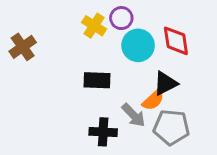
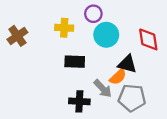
yellow cross: (94, 26) -> (64, 28), moved, turned -30
red diamond: (176, 41) -> (148, 39), moved
black triangle: (165, 83) -> (127, 64), turned 42

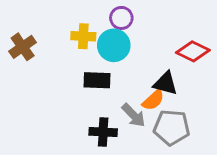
cyan circle: (106, 35) -> (114, 45), moved
red diamond: (148, 39) -> (193, 51), turned -55

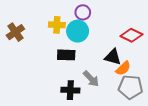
orange semicircle: (153, 100) -> (123, 68), moved
gray pentagon: (172, 127) -> (130, 87), moved

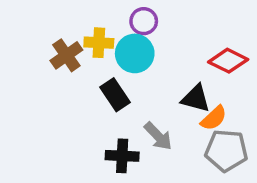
brown cross: (15, 32) -> (66, 55), moved
black rectangle: (66, 55) -> (115, 95), turned 54

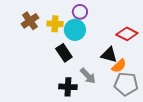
brown cross: (66, 55) -> (30, 21), moved

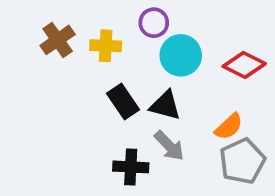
cyan circle: (75, 30) -> (181, 55), moved
black triangle: (109, 55) -> (165, 105), moved
gray pentagon: (126, 84) -> (242, 161), turned -30

